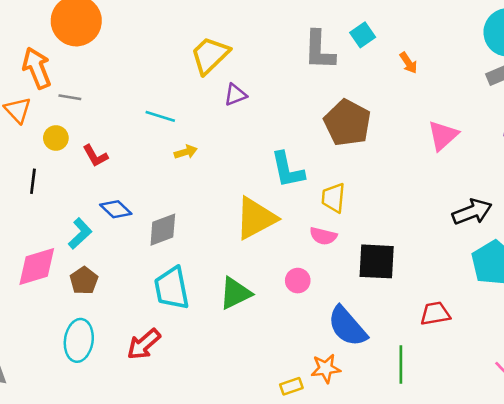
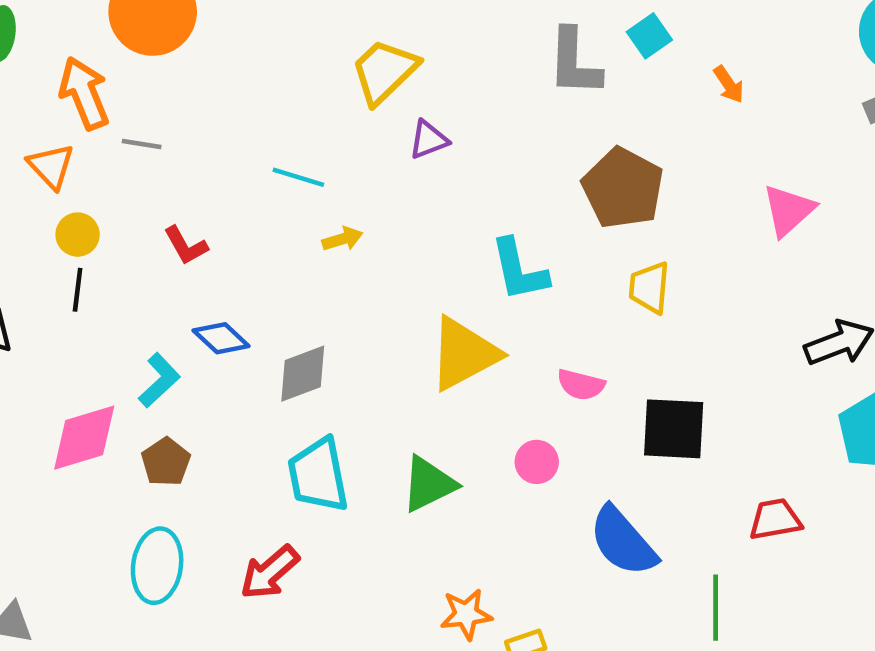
yellow circle: (56, 138) -> (78, 235), moved
yellow trapezoid: (333, 198) -> (649, 288), moved
orange star: (326, 368) -> (466, 614), moved

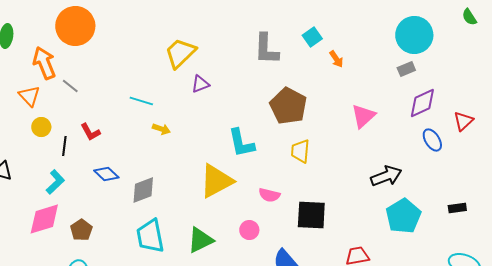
cyan square: (649, 36) -> (312, 37), moved
gray line: (142, 144) -> (70, 86), turned 30
yellow arrow: (342, 239) -> (161, 129), turned 36
black line: (78, 290) -> (64, 146), moved
cyan L-shape: (159, 380) -> (55, 182), moved

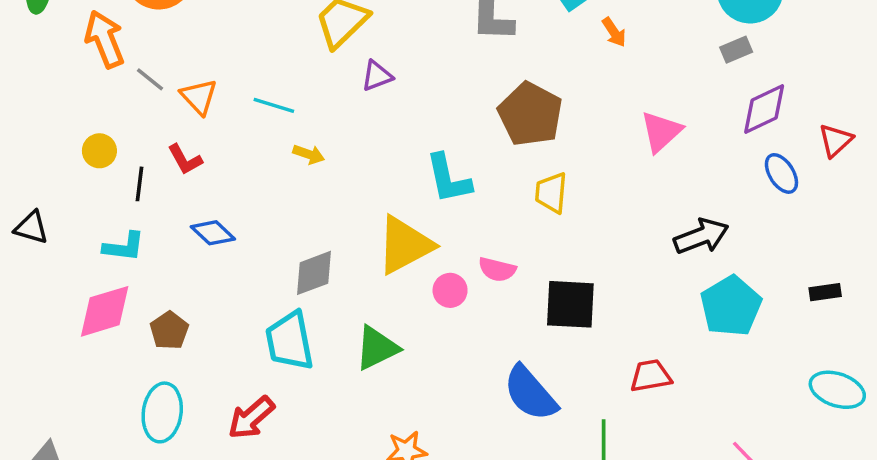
orange triangle: (29, 96) -> (199, 97), moved
cyan L-shape: (55, 182) -> (124, 247), turned 50
gray diamond: (143, 190) -> (314, 273), moved
pink circle: (249, 230) -> (450, 290), moved

